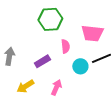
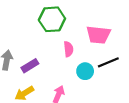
purple rectangle: (42, 61) -> (30, 66), moved

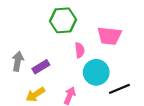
black line: (108, 62) -> (119, 89), moved
cyan circle: (85, 71) -> (96, 72), size x1.5

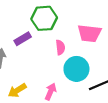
purple rectangle: (41, 67) -> (23, 39), moved

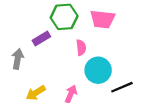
pink trapezoid: (89, 33) -> (103, 19), moved

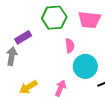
purple rectangle: (41, 38) -> (23, 37), moved

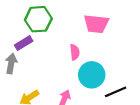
green hexagon: (54, 18) -> (38, 19), moved

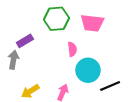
green hexagon: (38, 19) -> (56, 19), moved

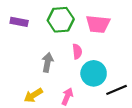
purple rectangle: (25, 41) -> (19, 22), moved, turned 42
gray arrow: (13, 60) -> (48, 62), moved

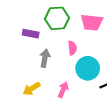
purple rectangle: (19, 22) -> (31, 34), moved

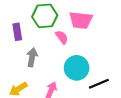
purple rectangle: (31, 34) -> (17, 32), turned 70
pink semicircle: (72, 48) -> (62, 37), moved, turned -32

